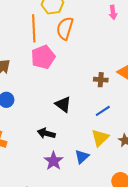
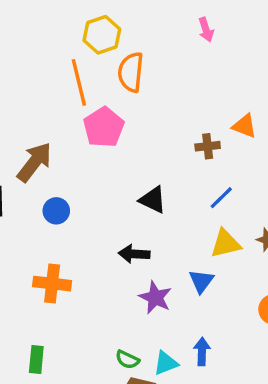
yellow triangle: (100, 138) -> (226, 244), turned 42

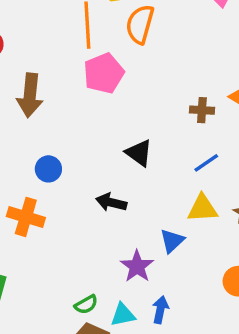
brown arrow: (34, 162) -> (30, 95), turned 138
blue circle: (56, 211) -> (48, 169), moved
purple star: (155, 297) -> (137, 266), moved
green semicircle: (127, 360) -> (86, 305), turned -65

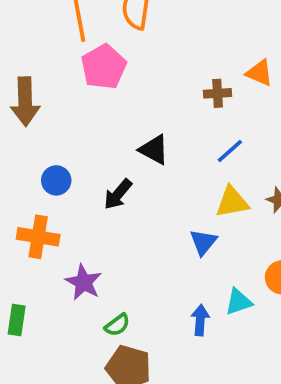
black arrow: (111, 202) -> (118, 194), moved, turned -56
purple star: (137, 266) -> (84, 282), moved
cyan triangle: (123, 315) -> (238, 302), moved

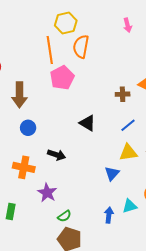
blue circle: (56, 180) -> (28, 128), moved
black arrow: (118, 194) -> (57, 155), moved, turned -114

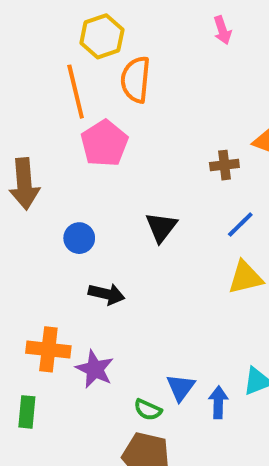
black triangle: (87, 123) -> (161, 227), turned 42
blue circle: (28, 128) -> (79, 238), moved
orange cross: (24, 167) -> (48, 349), moved
blue triangle: (112, 173) -> (181, 387), moved
green semicircle: (64, 216) -> (148, 410), moved, turned 64

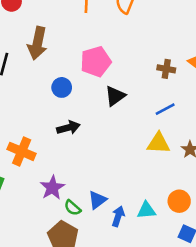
pink pentagon: (104, 143) -> (96, 62), moved
black arrow: (107, 294) -> (68, 128), turned -45
purple star: (95, 369) -> (52, 188), moved

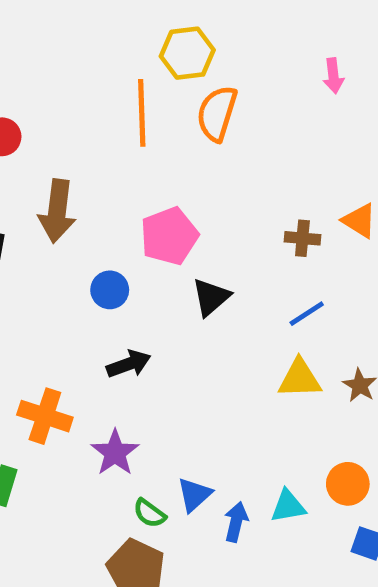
purple star: (52, 188) -> (115, 453), moved

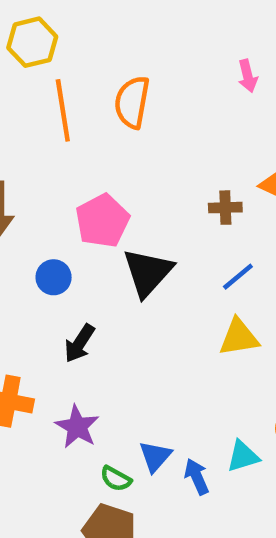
yellow hexagon: (187, 53) -> (32, 42), moved
pink arrow: (333, 76) -> (248, 76), moved
black triangle: (211, 297) -> (148, 272), size x1.4
black arrow: (129, 364) -> (80, 343), turned 150
blue arrow: (236, 522) -> (197, 477), turned -30

